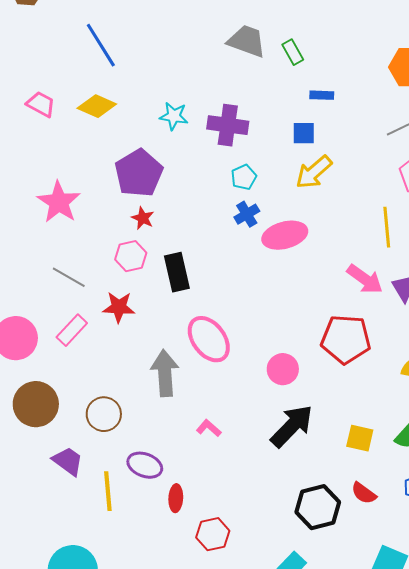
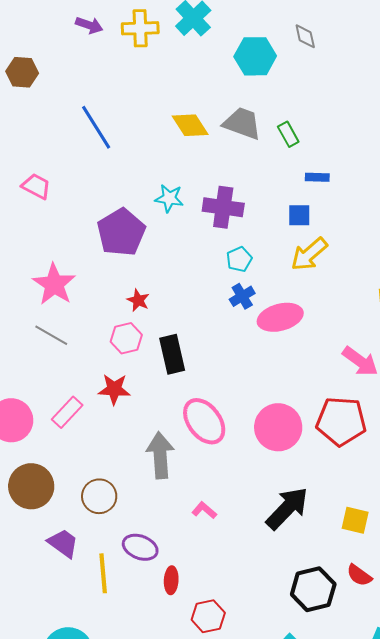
yellow diamond: (97, 106) -> (190, 125), moved, turned 33
purple pentagon: (139, 173) -> (121, 232), moved
gray line: (69, 277) -> (51, 335), moved
pink circle: (283, 369) -> (278, 427), moved, size x1.5

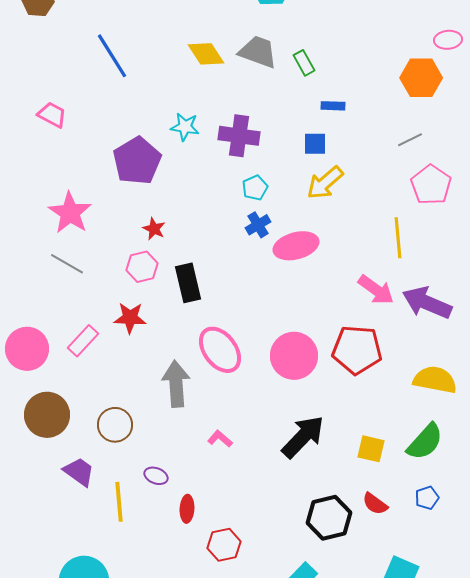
purple ellipse: (140, 547) -> (156, 476), size x0.7

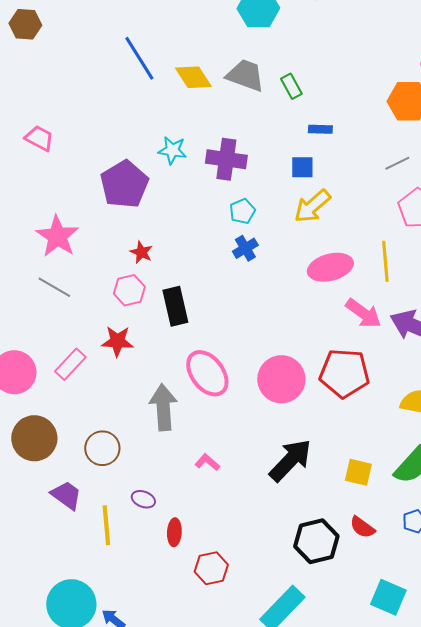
blue line: (112, 56) -> (139, 58), moved
pink ellipse: (296, 246) -> (330, 267), moved

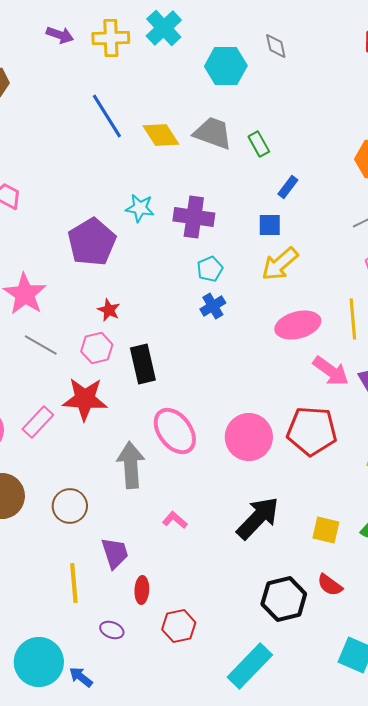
blue rectangle: (320, 129) -> (288, 187), turned -55
gray line: (54, 287) -> (41, 345), moved
red star: (117, 341) -> (85, 399), size x1.4
purple trapezoid: (66, 495) -> (115, 553), moved, turned 36
purple ellipse: (143, 499) -> (112, 630), moved

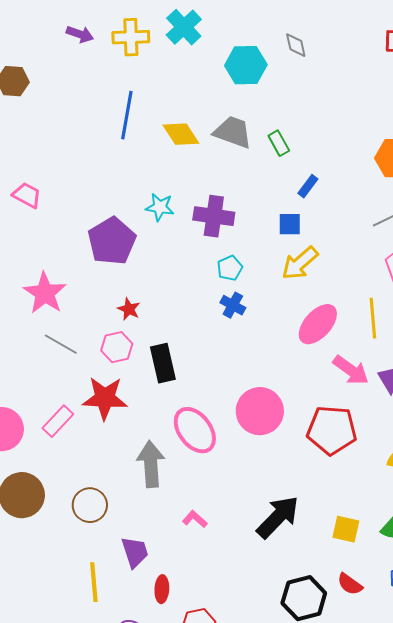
blue line: (107, 116) -> (127, 115), turned 42
blue cross: (213, 306) -> (233, 305), turned -30
pink ellipse: (298, 325) -> (318, 324), turned -33
pink circle: (249, 437) -> (260, 411), moved

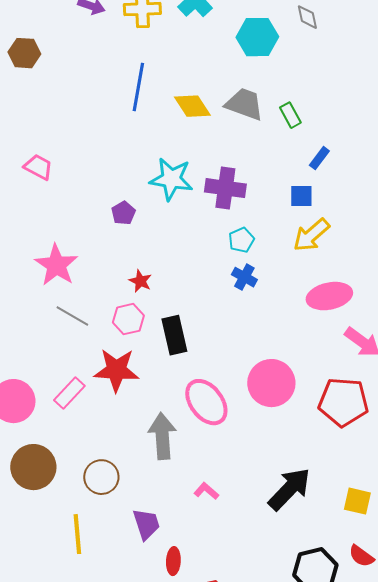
cyan star: (160, 207) -> (171, 179), size x1.5
purple pentagon: (112, 241) -> (123, 213), size x0.5
pink ellipse: (318, 324) -> (329, 296), turned 36
yellow line: (94, 582) -> (77, 534), moved

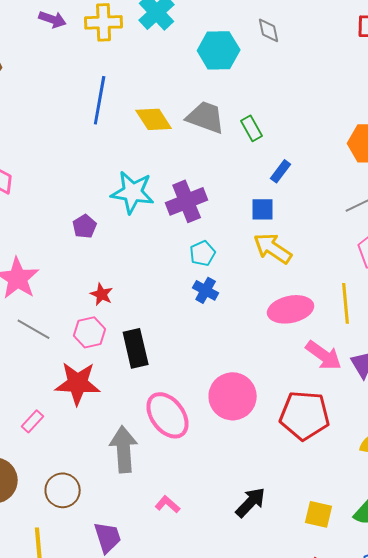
purple cross: (225, 188) -> (187, 201), turned -30
yellow arrow: (311, 235) -> (273, 248), turned 75
pink rectangle: (69, 393) -> (33, 421), moved, size x0.7
black arrow: (289, 489) -> (251, 502), size x0.7

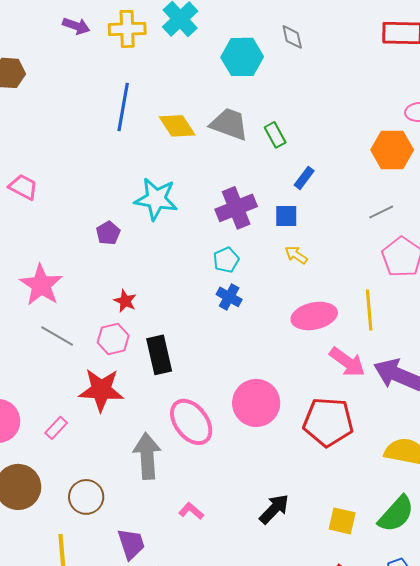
purple cross: (187, 201) -> (236, 208), moved
yellow arrow: (273, 248) -> (296, 255), size x0.6

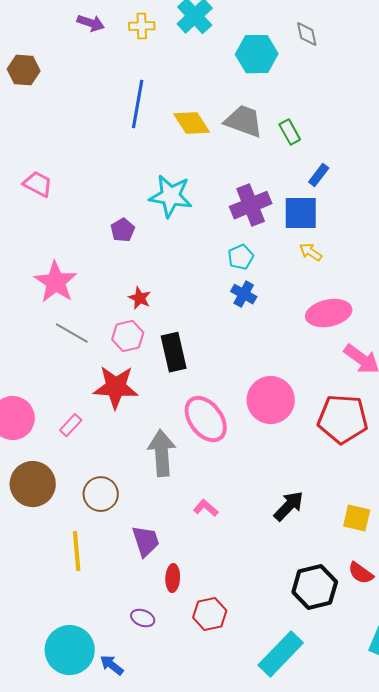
yellow cross: (127, 29) -> (142, 26), size x0.7
blue square: (286, 216) -> (301, 213), size x1.5

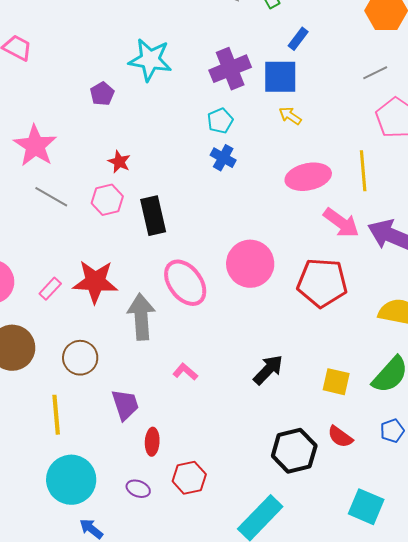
red star: (116, 387) -> (95, 282), moved
purple ellipse: (143, 618) -> (138, 489), moved
cyan circle: (70, 650) -> (71, 480), moved

